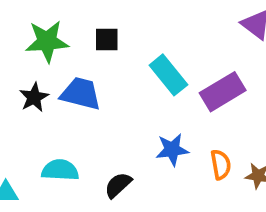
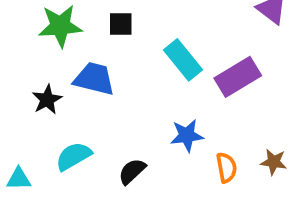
black star: (34, 97) -> (47, 100), moved
orange semicircle: (221, 165) -> (226, 168), moved
cyan semicircle: (60, 170) -> (73, 156), turned -33

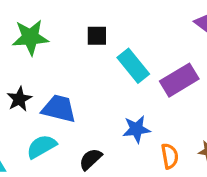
black square: (121, 24) -> (97, 36), moved
blue trapezoid: (94, 79) -> (59, 109), moved

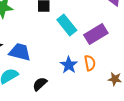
blue star: (136, 129) -> (69, 65), turned -30
orange semicircle: (170, 156) -> (90, 63), moved

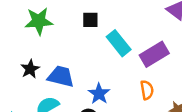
blue star: (69, 65) -> (99, 94), moved

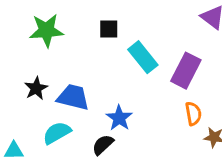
purple rectangle: (154, 54) -> (186, 71), turned -32
orange semicircle: (147, 90) -> (193, 114), moved

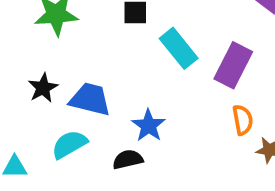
black semicircle: (103, 145) -> (128, 159), turned 30

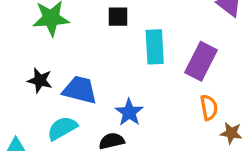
cyan rectangle: (179, 48) -> (155, 47), turned 36
black star: (43, 88) -> (40, 80), turned -30

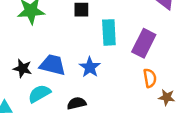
black star: (40, 80) -> (23, 68), moved
blue star: (129, 112) -> (90, 67), moved

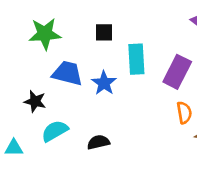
blue trapezoid: (53, 65) -> (67, 73), moved
blue star: (90, 67) -> (104, 83), moved

